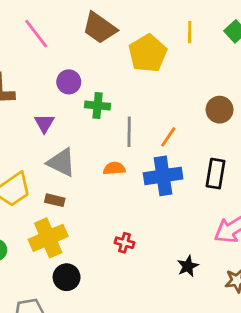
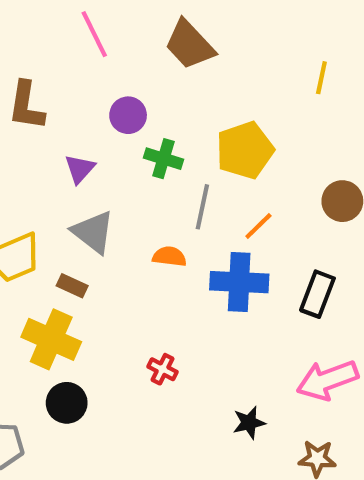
yellow pentagon: (148, 53) -> (245, 150), moved
yellow cross: (48, 238) -> (51, 339), turned 36

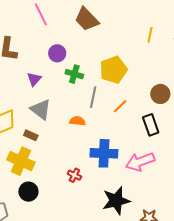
blue cross: (239, 282) -> (104, 153), moved
black rectangle: (317, 294) -> (151, 125), moved, turned -40
pink arrow: (327, 380) -> (140, 162), moved
black star: (249, 423) -> (116, 201), size x1.8

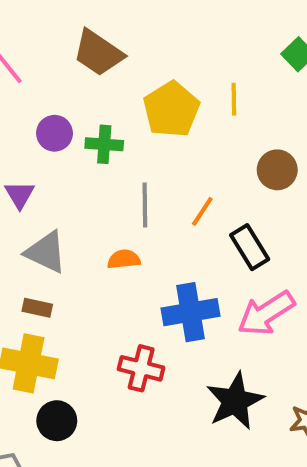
yellow line: (150, 35) -> (234, 99), moved
yellow pentagon: (113, 70) -> (171, 109), moved
green cross: (74, 74) -> (104, 144), moved
black rectangle: (151, 125) -> (250, 247), moved
red cross: (74, 175) -> (141, 368), size x1.5

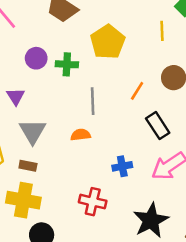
yellow line: (234, 99) -> (162, 31), moved
orange line: (202, 211) -> (137, 91), moved
gray triangle: (46, 252) -> (33, 131), turned 36
blue cross: (191, 312) -> (122, 166), size x0.6

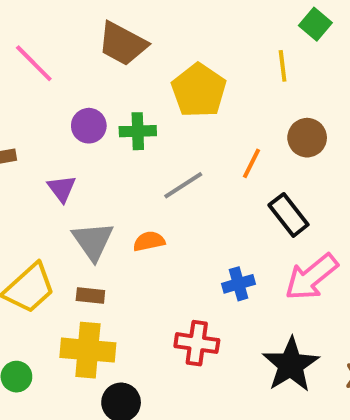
gray line: (93, 101) -> (183, 185), turned 64
orange semicircle: (81, 135) -> (149, 241), moved

